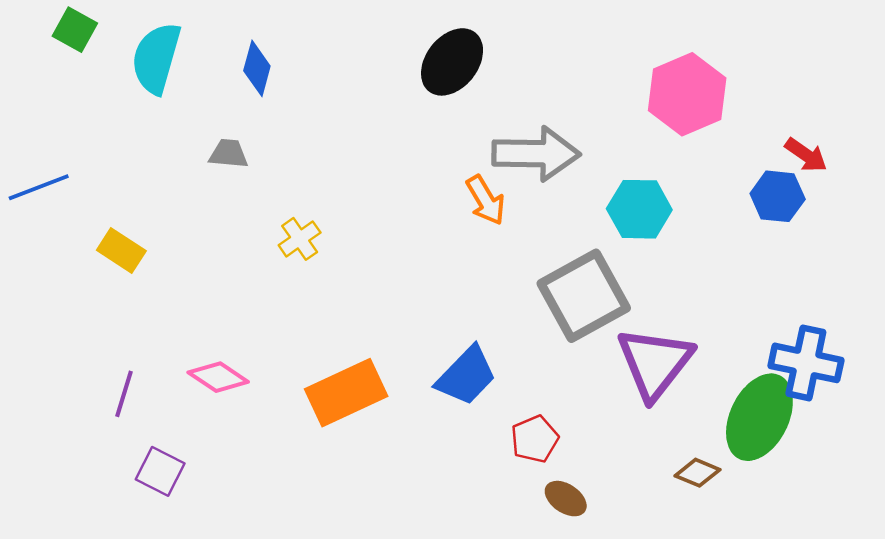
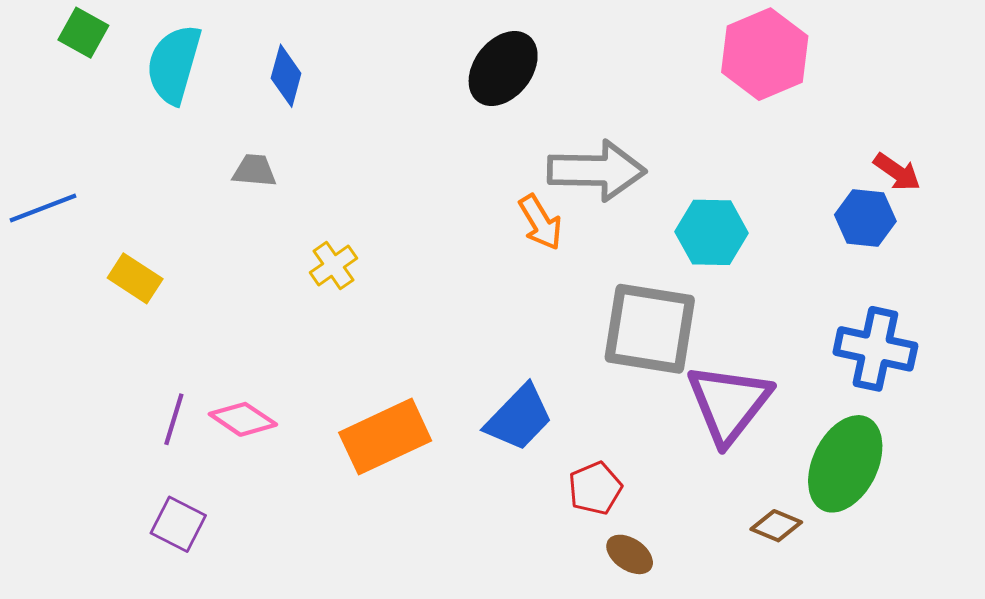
pink hexagon: (687, 94) -> (765, 54), moved
gray square: (584, 296) -> (650, 329), turned 38
blue cross: (806, 363) -> (875, 349), moved
purple line: (124, 394) -> (174, 419), moved

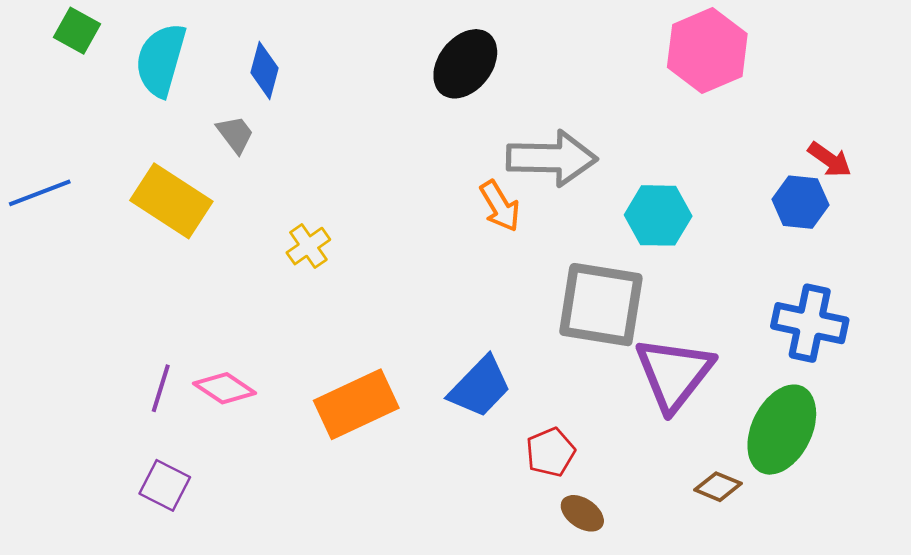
gray trapezoid: (254, 171) -> (235, 134), moved, turned 48
yellow rectangle: (135, 278) -> (171, 201), moved, size x1.6

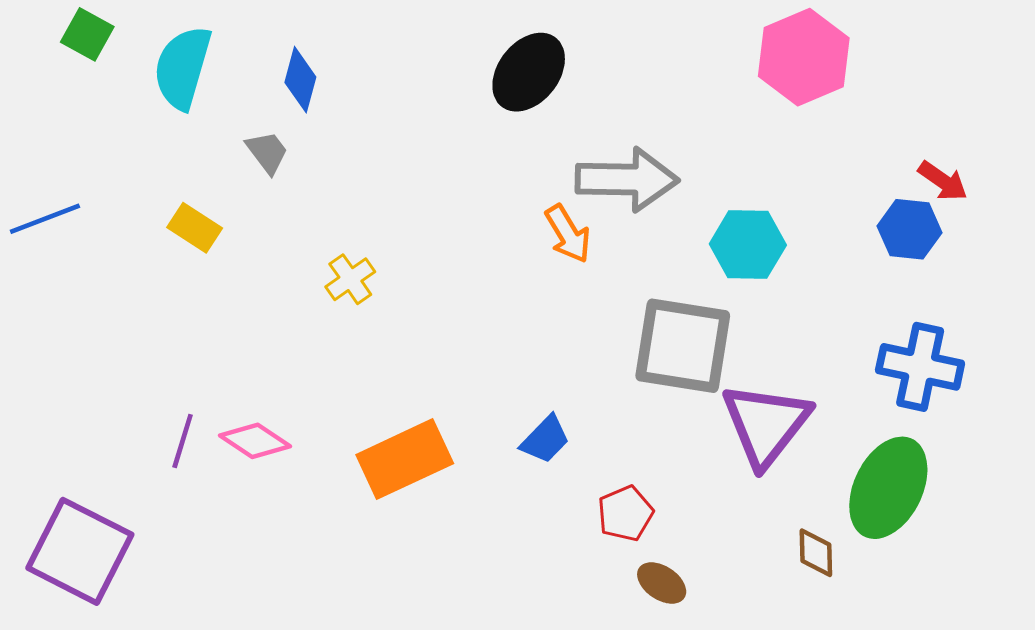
yellow rectangle: (171, 201) -> (195, 228), size x0.6
blue trapezoid: (480, 387) -> (545, 439), size x0.7
purple square: (165, 485) -> (80, 551), moved, size x1.8
brown diamond: (718, 487) -> (816, 553), turned 66

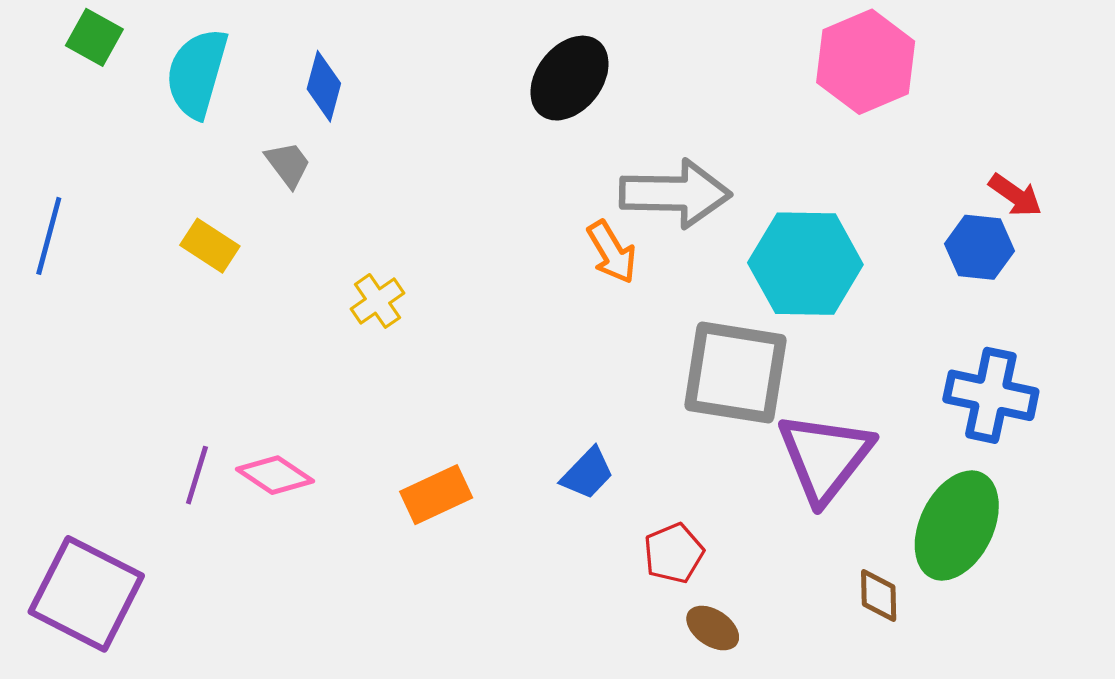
blue line: (45, 219) -> (49, 236), turned -54
cyan hexagon: (748, 244) -> (805, 264), size x1.4
orange rectangle: (405, 459) -> (436, 495), size x0.7

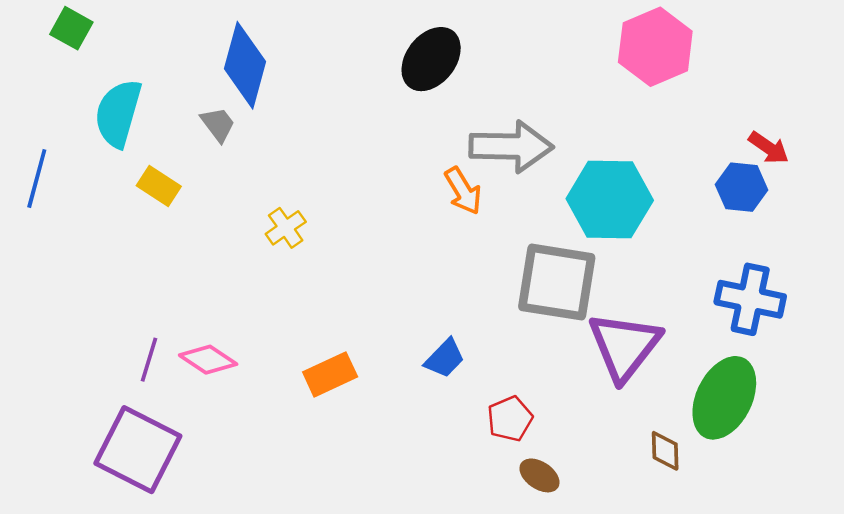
cyan semicircle: (197, 73) -> (118, 113), moved
blue diamond: (324, 86) -> (245, 65), size x1.6
purple square: (86, 594) -> (138, 450), moved

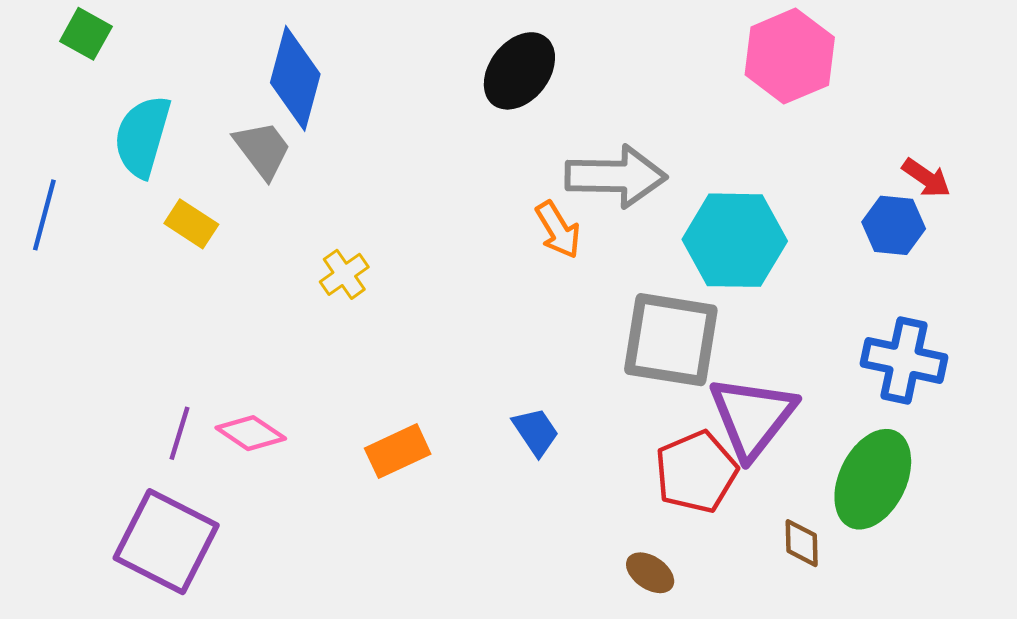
gray trapezoid: (218, 124) -> (263, 150), size x1.4
blue trapezoid: (445, 358) -> (536, 432), turned -78
red pentagon: (510, 419) -> (696, 472), moved, size x1.5

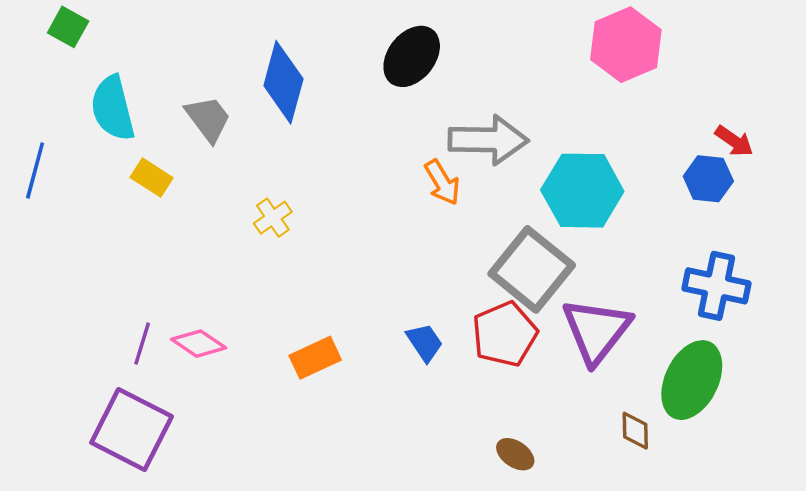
blue diamond: (295, 78) -> (283, 82), moved
cyan semicircle: (142, 136) -> (113, 108), turned -30
gray square: (671, 340) -> (532, 269), turned 30
red pentagon: (696, 472) -> (505, 334), moved

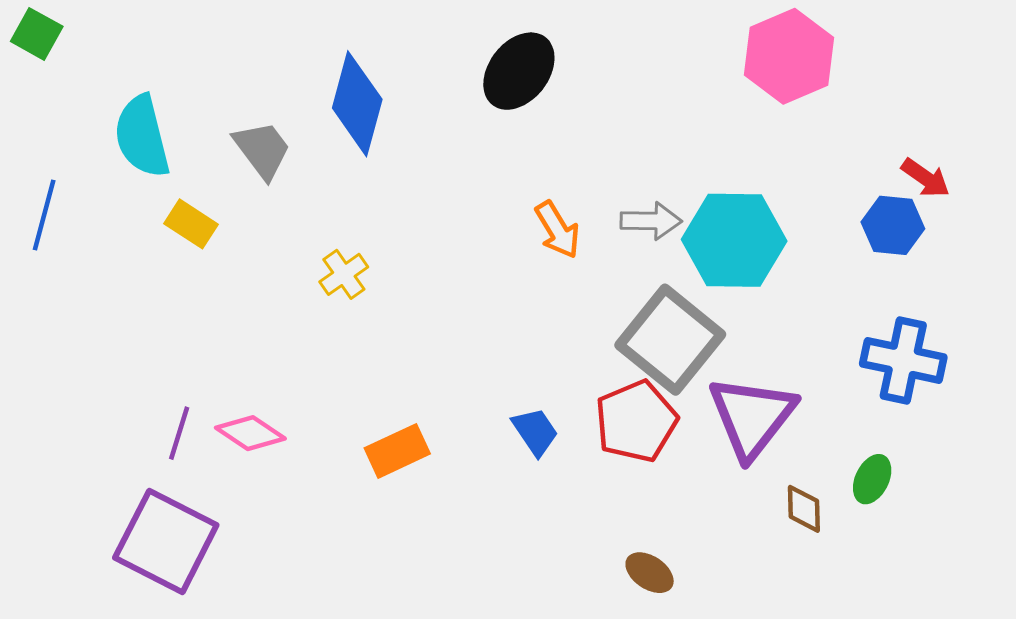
green square: (68, 27) -> (37, 34), moved
gray arrow: (488, 140) -> (651, 221), moved, size x0.6
green ellipse: (692, 380) -> (872, 479), size x0.5
brown diamond: (635, 431) -> (804, 509), moved

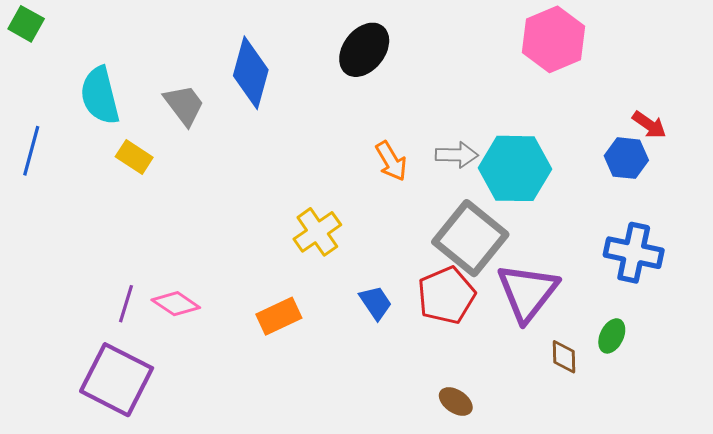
yellow cross: (344, 274) -> (317, 232), moved, size x1.4

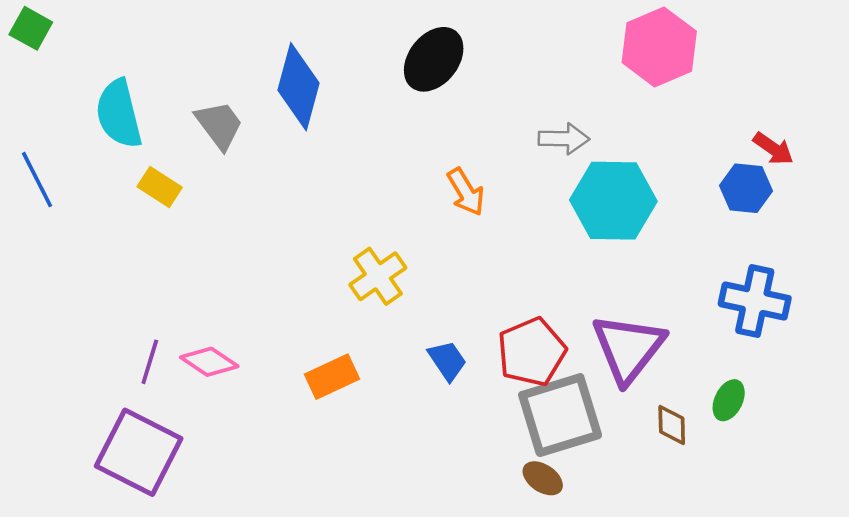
blue line: (31, 151) -> (37, 180), turned -42
gray arrow: (457, 155) -> (564, 139), moved
gray square: (470, 238) -> (560, 415), moved, turned 34

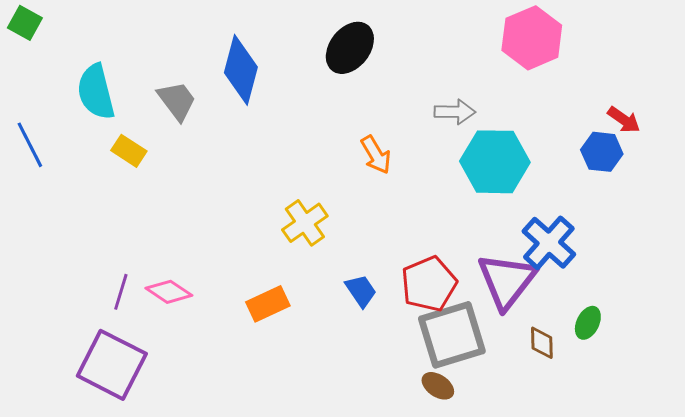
blue cross: (755, 301) -> (549, 243), moved, turned 30

